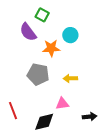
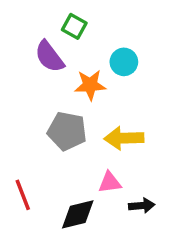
yellow arrow: (70, 78) -> (124, 138), size x1.5
black arrow: (90, 117) -> (142, 206), moved

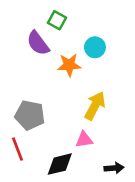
gray pentagon: (67, 131) -> (30, 115), moved
yellow arrow: (124, 138) -> (95, 106), turned 120
black arrow: (142, 206) -> (114, 168), moved

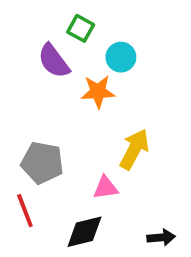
cyan circle: (95, 47) -> (121, 57), moved
pink triangle: (84, 140) -> (106, 188), moved

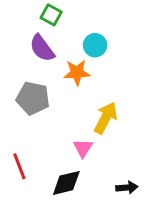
green square: (81, 28) -> (51, 15), moved
gray pentagon: (42, 163) -> (33, 98), moved
pink triangle: (106, 188) -> (83, 148), turned -50

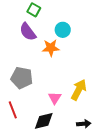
gray pentagon: (33, 98) -> (22, 78), moved
yellow arrow: (106, 118) -> (79, 90), moved

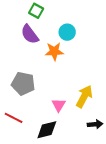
red line: (13, 110) -> (14, 118), turned -42
black arrow: (84, 124) -> (95, 124), moved

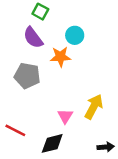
gray pentagon: (23, 84) -> (27, 76), moved
black arrow: (95, 124) -> (106, 147), moved

